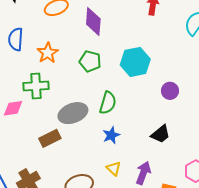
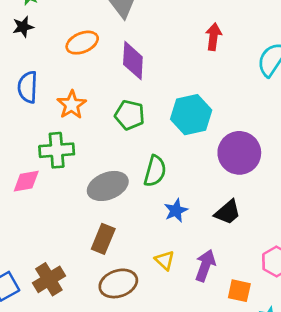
purple circle: (170, 91) -> (239, 153), size x1.8
blue star: (111, 135) -> (176, 210), moved
brown rectangle: (50, 138) -> (103, 239), moved, turned -40

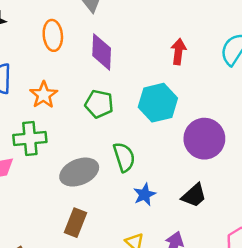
red arrow: (213, 37) -> (178, 52), moved
orange ellipse: (82, 43) -> (53, 35), turned -72
green semicircle: (155, 171) -> (124, 157), turned -32

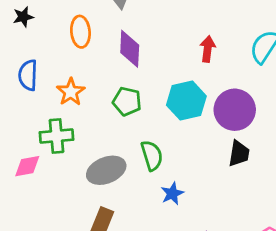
purple circle: (204, 139) -> (235, 110), moved
black trapezoid: (194, 195) -> (239, 153), moved, turned -40

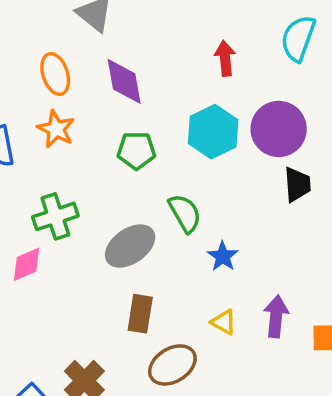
orange star: (71, 92) -> (56, 129), moved

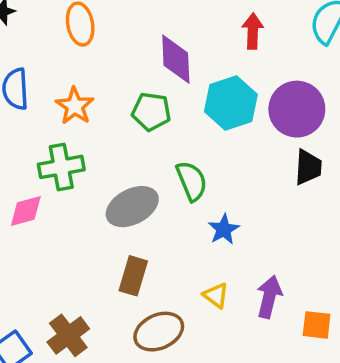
purple diamond: (124, 81) -> (176, 59), moved
orange star: (56, 129) -> (75, 106), moved

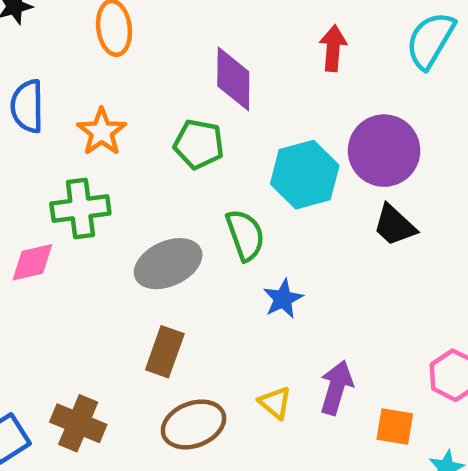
cyan hexagon: (231, 103) -> (305, 175), moved
black trapezoid: (308, 167) -> (395, 225), turned 126
yellow triangle: (216, 295) -> (275, 403), moved
brown cross: (68, 335) -> (78, 423), turned -33

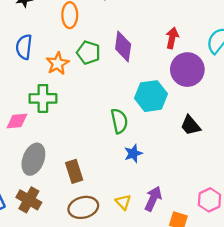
green pentagon: (199, 144) -> (88, 53), moved
purple circle: (384, 151) -> (187, 70), moved
gray ellipse: (168, 264) -> (33, 159), moved, turned -52
brown rectangle: (165, 352) -> (74, 171), turned -45

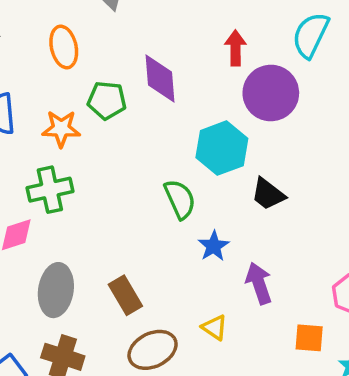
orange star: (58, 63) -> (61, 129), turned -30
black trapezoid: (190, 125) -> (268, 194), moved
purple arrow: (153, 199) -> (259, 283), moved, turned -30

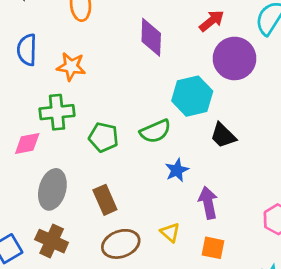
red arrow: (235, 48) -> (212, 21), turned 45
green pentagon: (107, 100) -> (103, 137), moved
green semicircle: (180, 199) -> (155, 131), turned 84
orange square: (309, 338) -> (213, 248), moved

